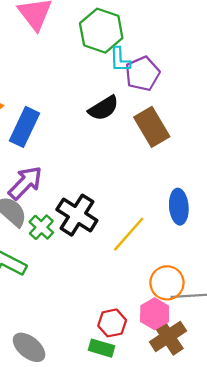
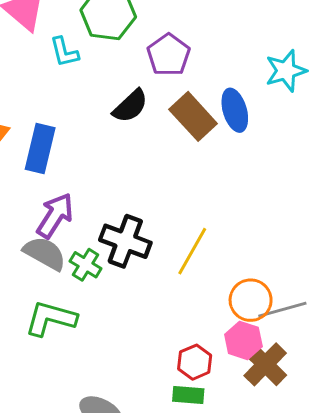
cyan L-shape: (120, 60) -> (64, 52), moved
blue ellipse: (179, 207) -> (235, 110), moved

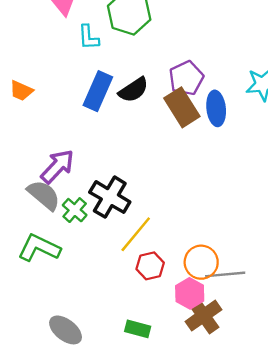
purple pentagon: (168, 55) -> (186, 78), moved
blue rectangle: (40, 148) -> (98, 91), moved
yellow line: (192, 251) -> (136, 234), moved
red hexagon: (195, 362) -> (150, 266), moved

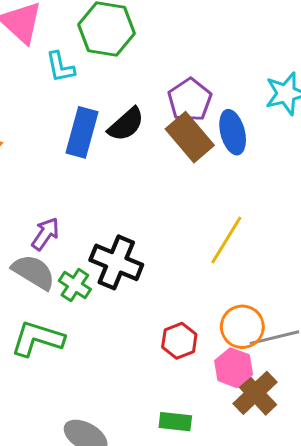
purple arrow: (57, 166) -> (45, 234), size x0.7
yellow line: (136, 234) -> (226, 240), moved

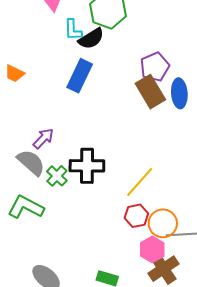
black semicircle: (126, 124) -> (91, 39), moved
yellow line: (226, 240) -> (140, 182), moved
black cross: (116, 262) -> (87, 166), turned -32
red hexagon: (179, 341) -> (136, 216), moved

